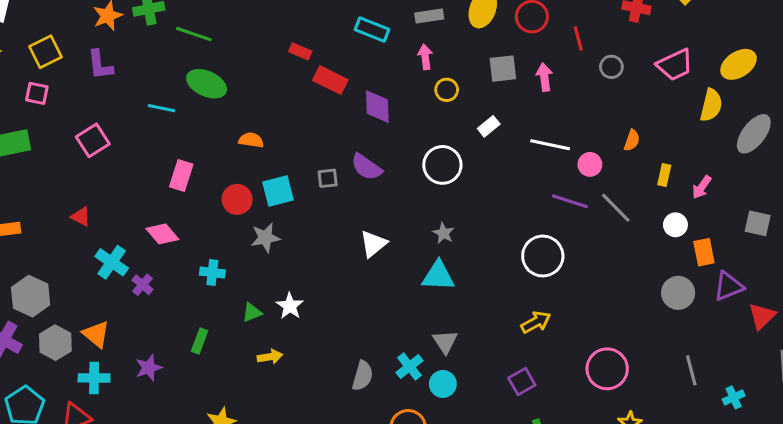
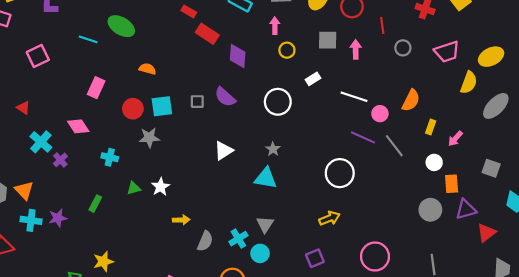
orange semicircle: (632, 140) -> (411, 100), size x1.5
yellow arrow: (270, 357) -> (181, 220), moved
cyan cross: (94, 378) -> (31, 220), moved

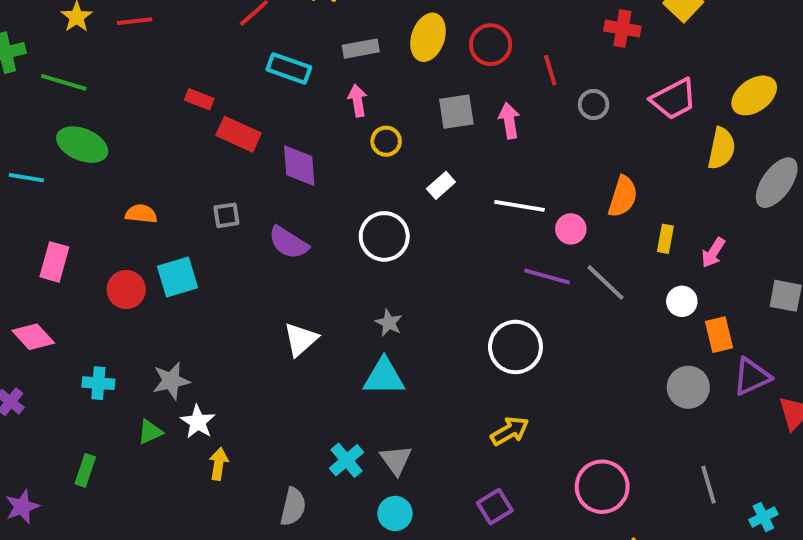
gray square: (197, 102) -> (226, 215), moved
gray star: (149, 138) -> (171, 381), moved
yellow arrow: (181, 220) -> (219, 464), moved, turned -70
cyan cross: (238, 239) -> (347, 460), moved

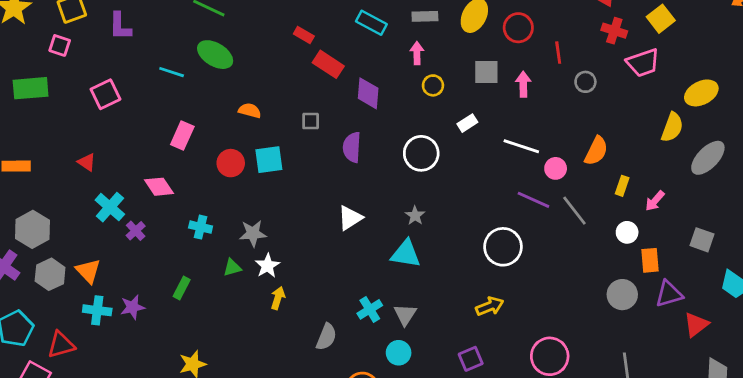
pink trapezoid: (674, 99) -> (643, 63), moved
purple semicircle: (288, 243) -> (352, 147), turned 52

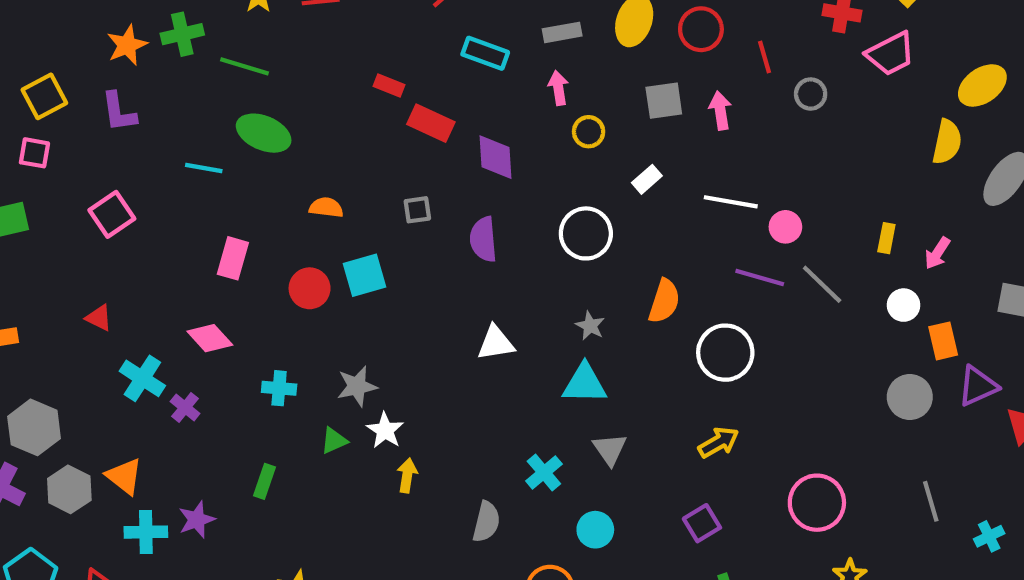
orange semicircle: (596, 151) -> (664, 301), moved
white triangle: (350, 218) -> (496, 343), turned 32
gray triangle: (405, 315) -> (610, 449), moved

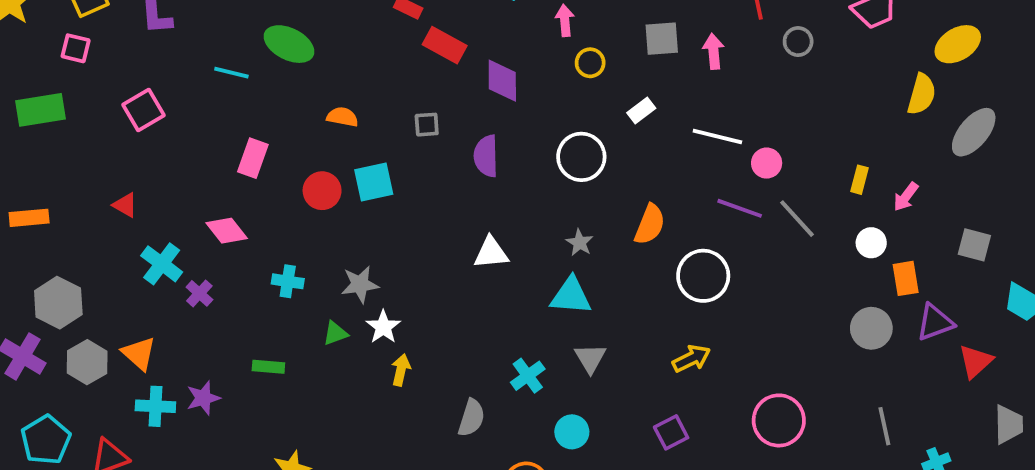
green rectangle: (264, 481) -> (268, 367), turned 72

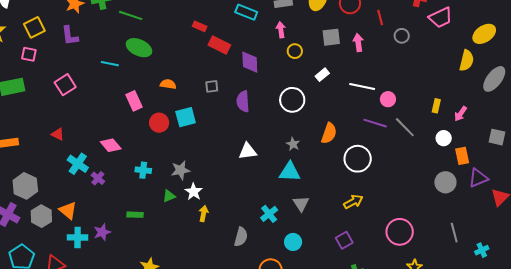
pink rectangle: (253, 158) -> (134, 101), moved, turned -42

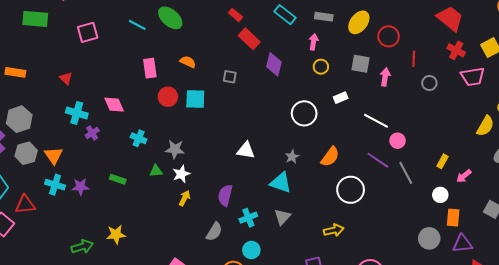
purple semicircle: (243, 101) -> (225, 195), moved
cyan cross: (78, 164) -> (77, 113), turned -35
cyan circle: (293, 242) -> (251, 250), moved

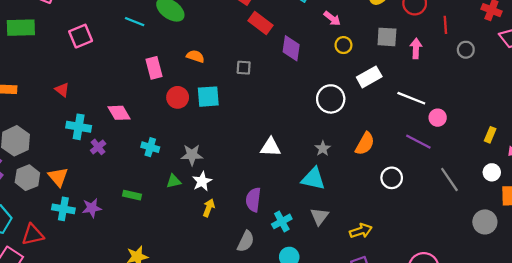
pink arrow: (314, 42) -> (332, 18), turned 126
white rectangle: (341, 98) -> (369, 77), size x1.5
gray line: (406, 173) -> (449, 179), moved
white circle: (351, 190) -> (392, 178), size x0.7
yellow arrow: (334, 230) -> (361, 231), moved

